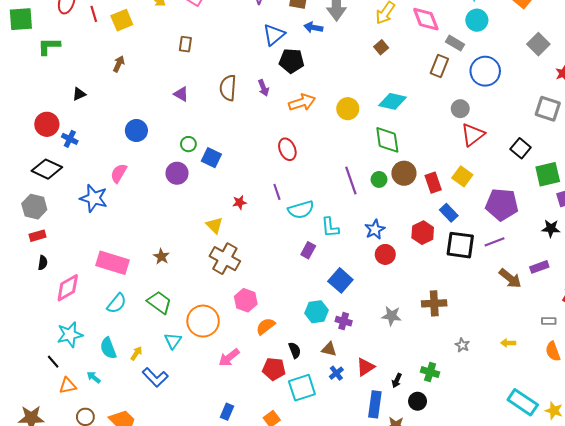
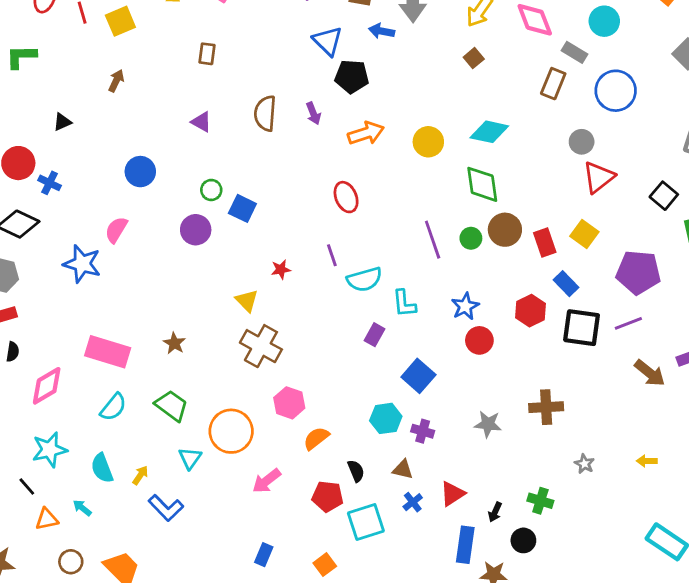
blue triangle: (274, 35) -> (328, 41), turned -35

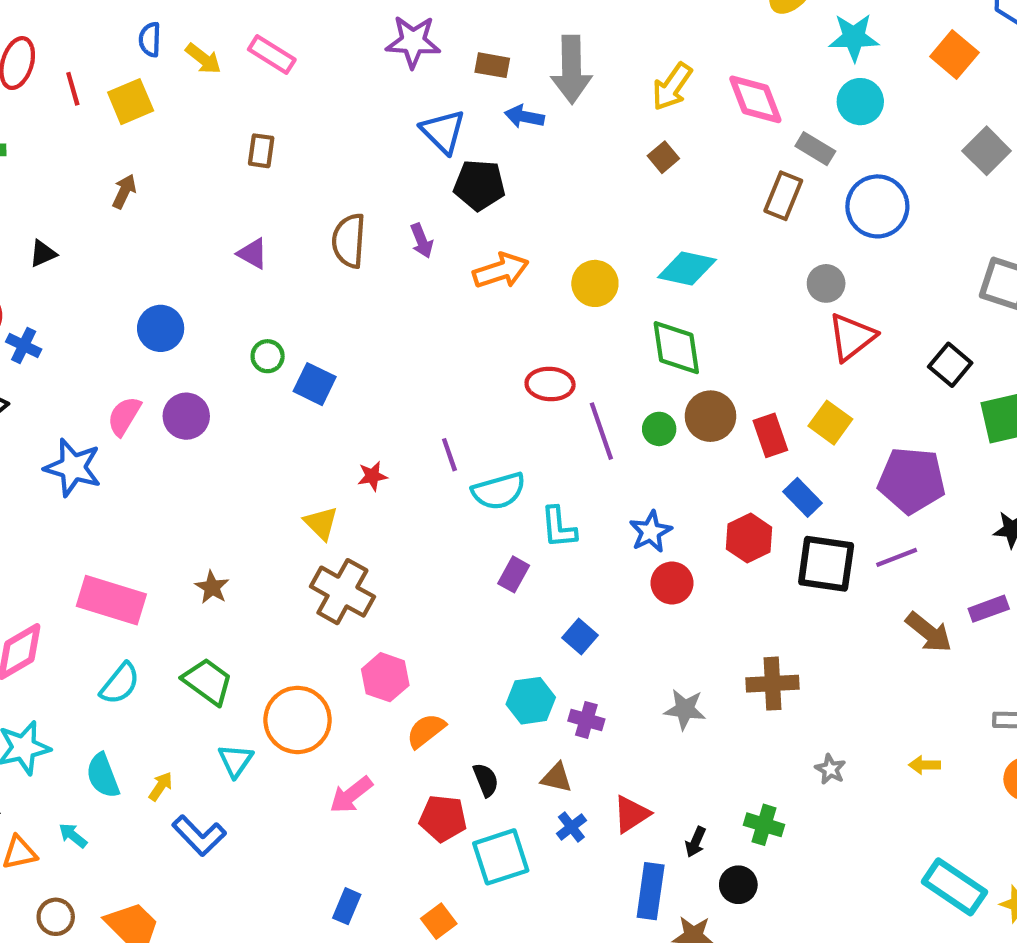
red ellipse: (346, 197) -> (550, 384), moved, turned -64
purple circle: (196, 230) -> (186, 416), moved
blue square: (418, 376) -> (580, 637), size x0.7

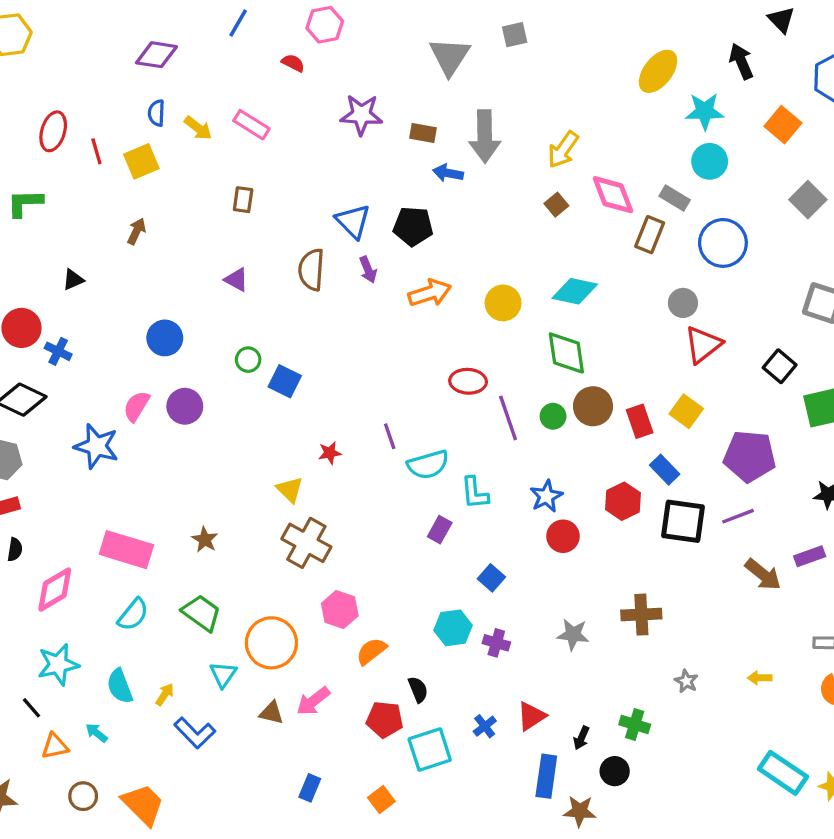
pink diamond: (755, 99) -> (613, 195), moved
blue triangle: (443, 132) -> (353, 221), moved
brown triangle: (556, 778) -> (271, 713), moved

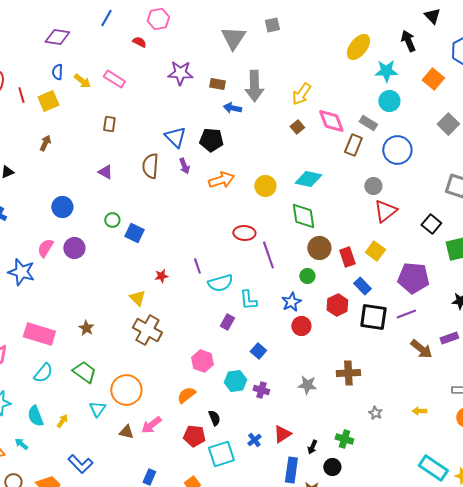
green circle: (553, 416) -> (307, 276), moved
pink hexagon: (340, 610) -> (202, 361), moved
blue L-shape: (195, 733) -> (80, 464), moved

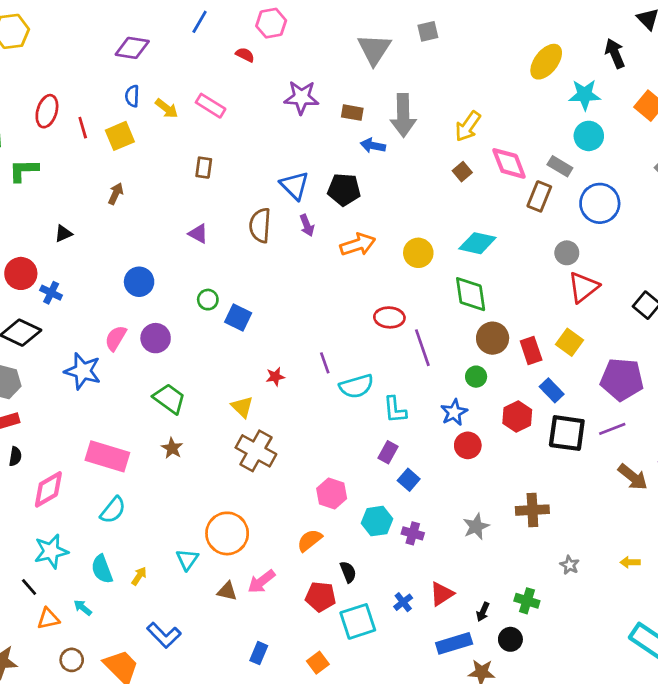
purple rectangle: (227, 322) -> (388, 452), moved
green trapezoid: (84, 372) -> (169, 399), moved
gray star: (307, 385) -> (476, 527), turned -30
blue rectangle: (291, 470) -> (454, 643), turned 65

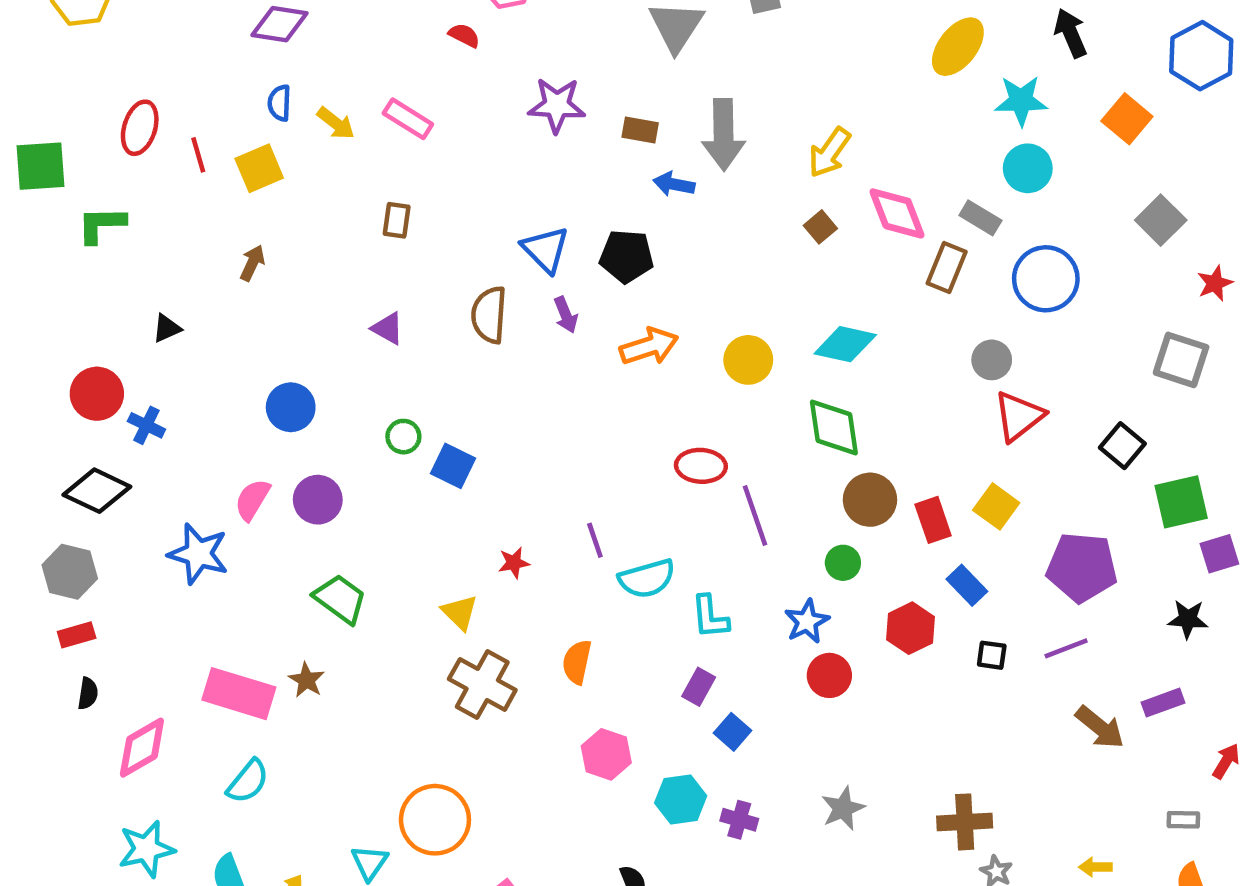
black square: (567, 433) -> (992, 655), size x0.5
brown star: (172, 448) -> (306, 680), moved
brown cross: (532, 510) -> (965, 822), moved
orange semicircle: (310, 540) -> (577, 662), moved, turned -40

